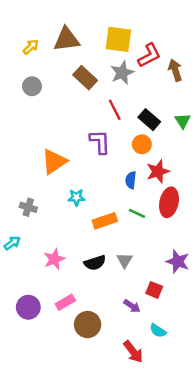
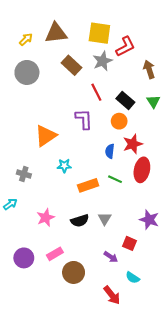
brown arrow: (175, 70) -> (149, 69), moved
gray circle: (32, 86) -> (27, 72), size x1.5

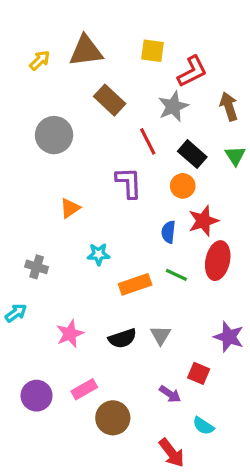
yellow square: (99, 33) -> (153, 51), size x0.7
gray star: (103, 61) -> (173, 106), moved
gray circle: (27, 72) -> (54, 135), moved
orange triangle: (46, 136) -> (70, 208), size x0.6

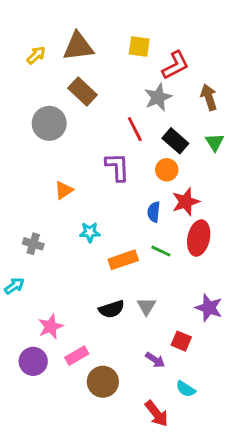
brown rectangle: (110, 100) -> (83, 91), moved
pink star: (70, 334) -> (51, 327), moved

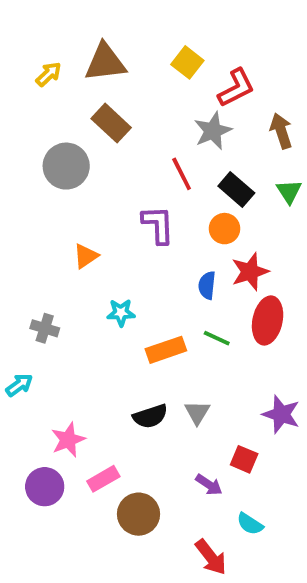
yellow square: (139, 46) -> (187, 62), turned 30

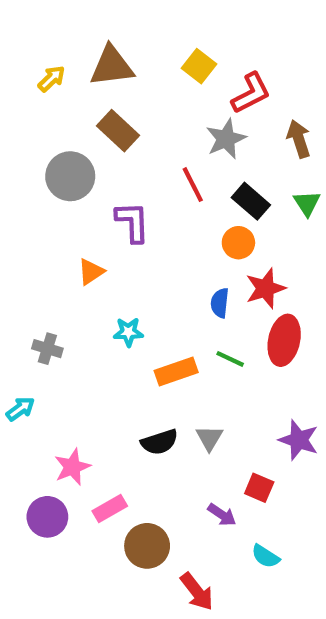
purple L-shape: (158, 225) -> (133, 222), moved
red arrow: (211, 557) -> (197, 592), moved

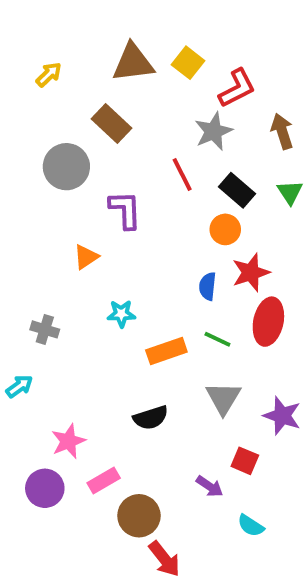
brown triangle: (112, 66) -> (133, 63), moved
gray triangle: (209, 438) -> (223, 398), moved, size x1.4
red arrow: (197, 592) -> (164, 559), moved

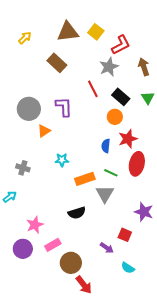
gray circle: (66, 167) -> (29, 109), moved
gray triangle: (223, 398) -> (105, 194), moved

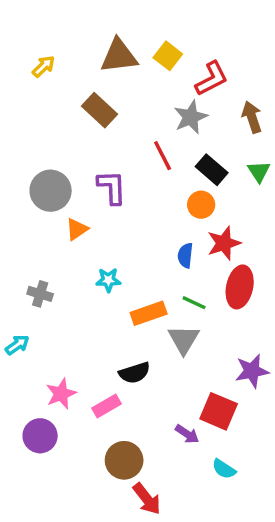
purple star: (144, 212) -> (252, 371), turned -30
red square: (125, 235) -> (219, 411), size x1.5
pink rectangle: (53, 245) -> (107, 406), moved

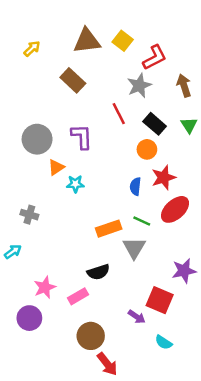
cyan star: (108, 280) -> (75, 184), moved
red ellipse: (240, 287) -> (175, 209), turned 36

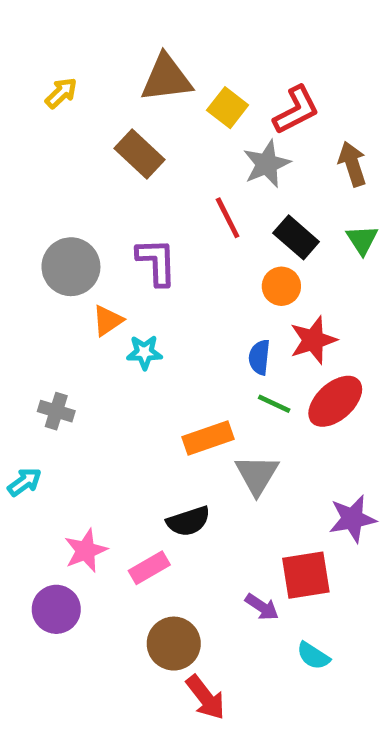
yellow square: (123, 41) -> (228, 108), moved
green line: (142, 221) -> (274, 404), moved
red square: (160, 300) -> (306, 575), turned -32

